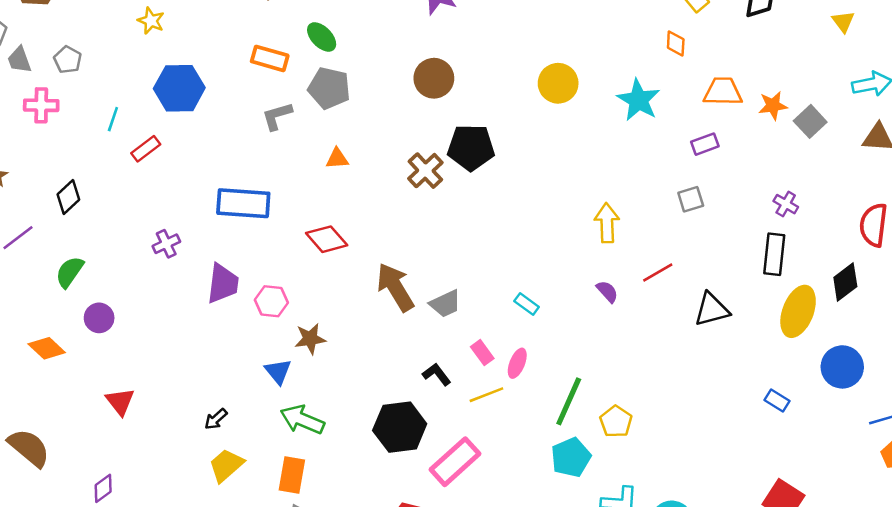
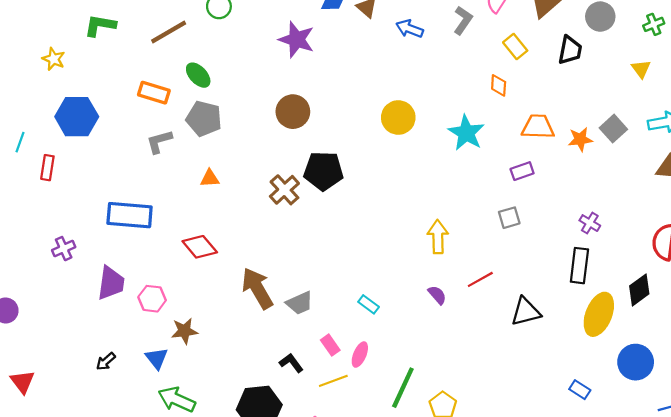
gray square: (810, 121) -> (613, 129), moved
red rectangle: (146, 149) -> (47, 168), turned -45
black arrow: (216, 419) -> (106, 361), moved

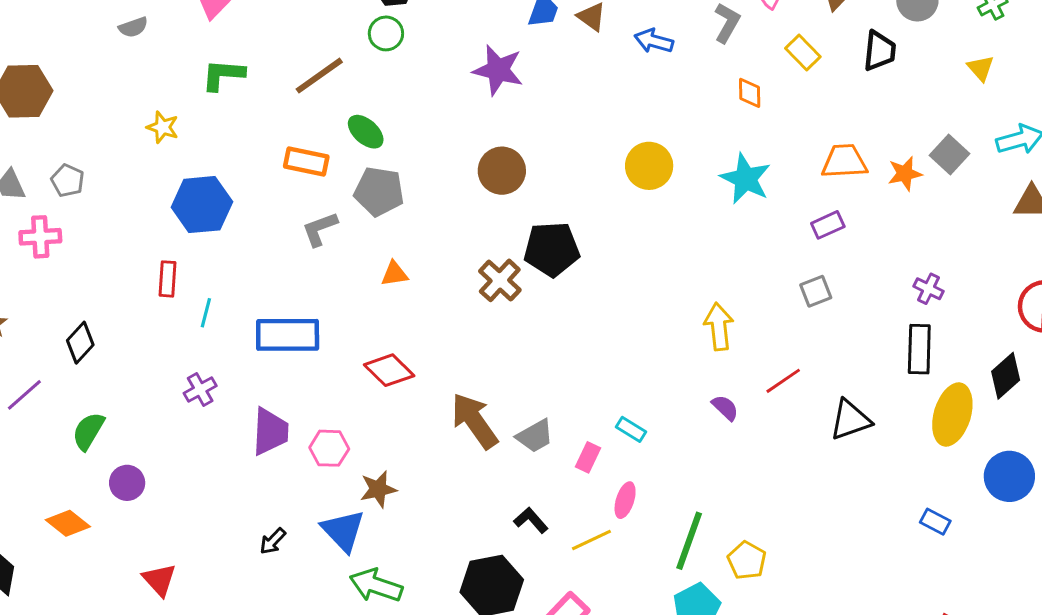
orange diamond: (499, 85) -> (750, 93), moved
cyan line: (20, 142) -> (206, 313), moved
pink rectangle: (330, 345) -> (588, 457), moved, turned 66
blue triangle: (157, 358) -> (343, 531), size x1.4

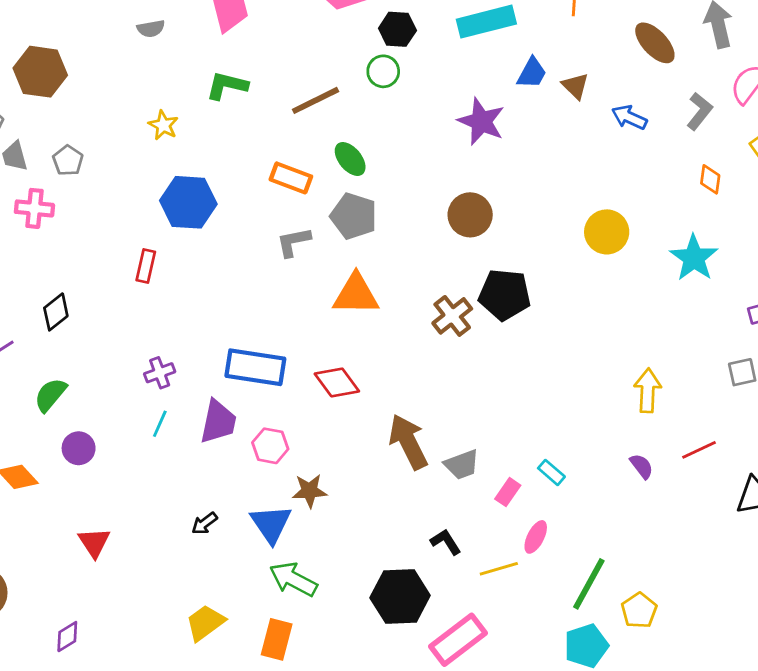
orange triangle: (394, 274) -> (356, 294), size x1.8
cyan line: (206, 313) -> (160, 424), moved
blue rectangle: (288, 335) -> (255, 367), moved

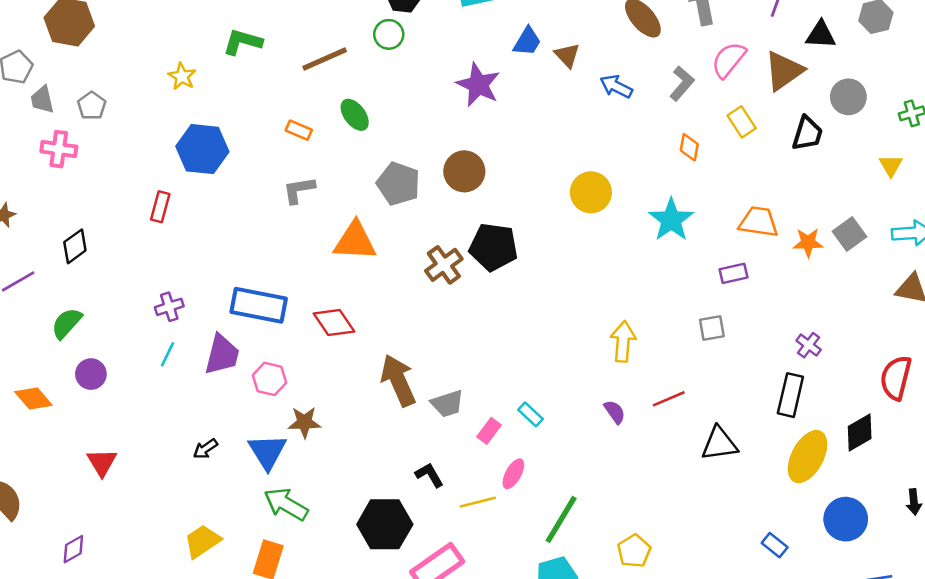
orange rectangle: (291, 178) -> (299, 130), size x0.7
gray pentagon: (354, 216) -> (398, 184), moved
yellow pentagon: (639, 610) -> (634, 551), moved

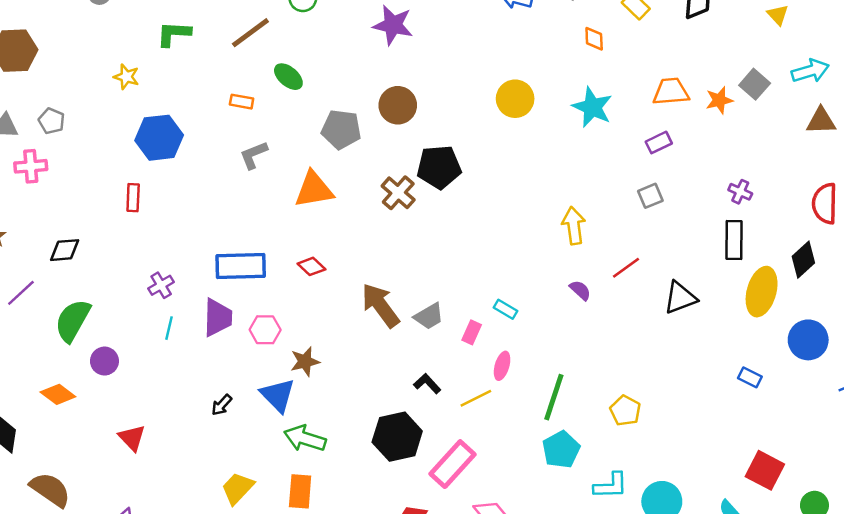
black diamond: (75, 246) -> (65, 250), turned 44
green semicircle: (67, 323) -> (73, 320), size x1.4
red diamond: (334, 323) -> (311, 266), size x0.7

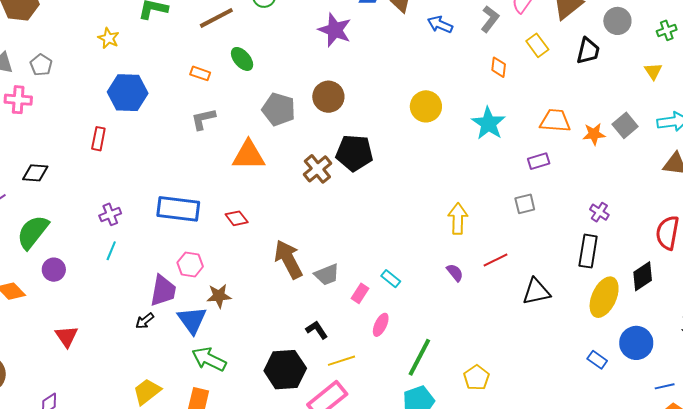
purple trapezoid: (218, 317) -> (163, 291), moved
blue rectangle: (750, 377) -> (597, 360), moved
yellow line: (476, 398) -> (342, 361), moved

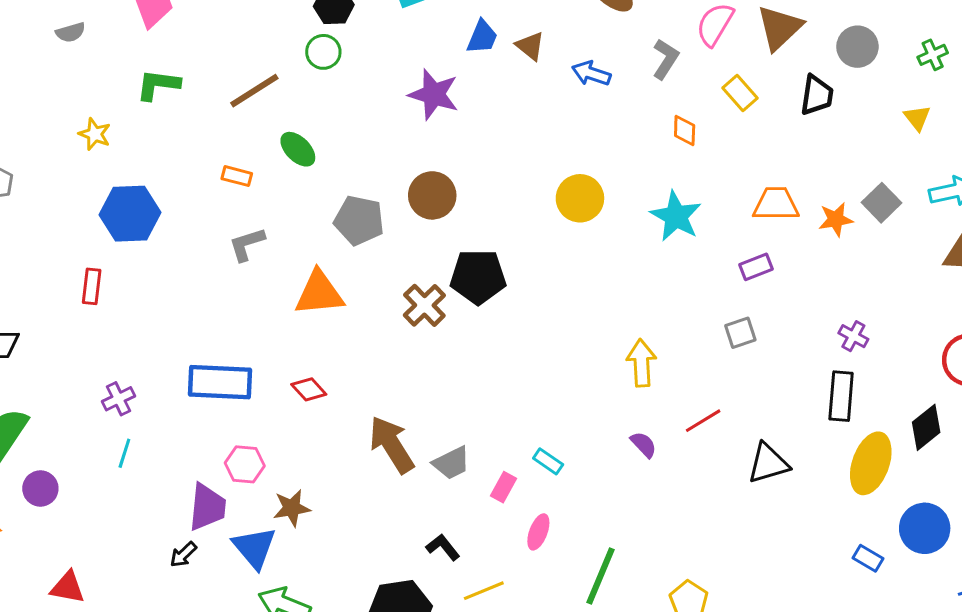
red triangle: (67, 336) -> (68, 587), turned -40

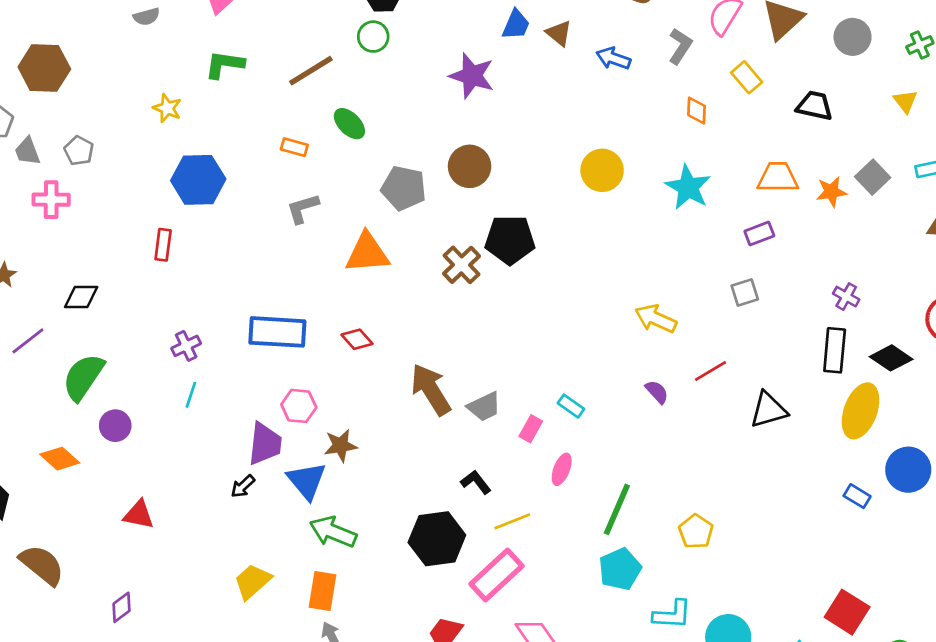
black trapezoid: (817, 95) -> (815, 106), moved, turned -87
yellow arrow: (641, 363) -> (656, 319), turned -63
black diamond: (926, 427) -> (891, 358), moved, turned 72

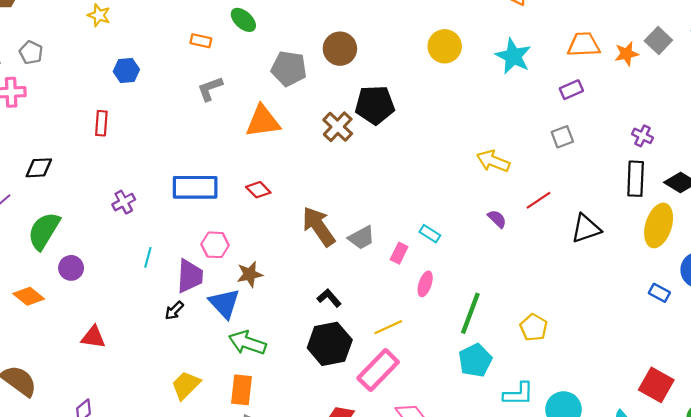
blue hexagon: (198, 180) -> (126, 71), size x0.6
cyan line: (191, 395) -> (148, 257), moved
black L-shape: (476, 482) -> (329, 298), moved

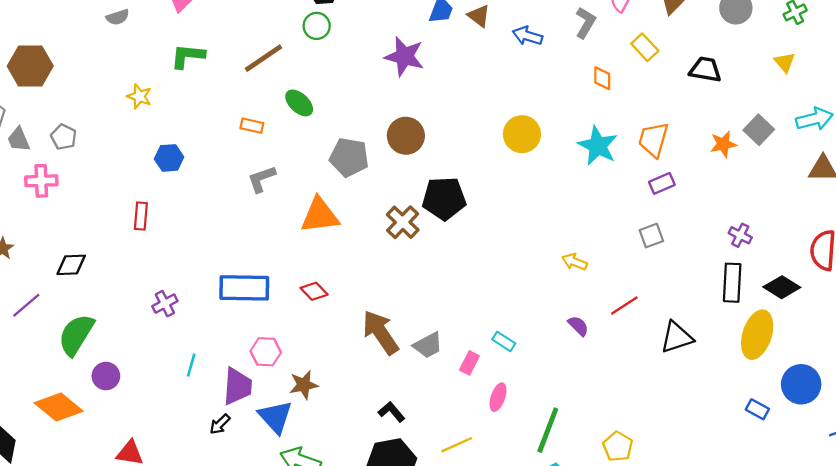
orange trapezoid: (584, 45) -> (653, 140), moved, turned -72
yellow arrow: (493, 161) -> (575, 262), size x0.7
orange diamond: (29, 296) -> (59, 407), size x1.4

